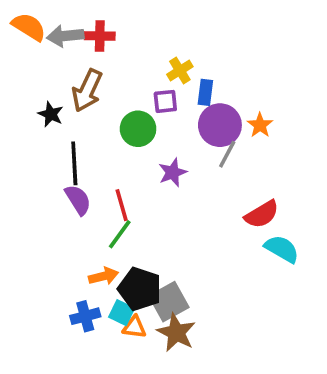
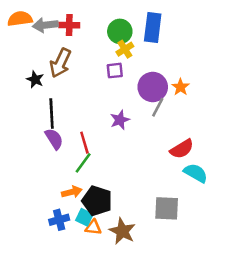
orange semicircle: (29, 27) -> (20, 19), turned -40
blue rectangle: (205, 92) -> (153, 28), moved, size x1.6
green circle: (138, 129) -> (120, 31), moved
gray square: (169, 302) -> (167, 208), moved, turned 32

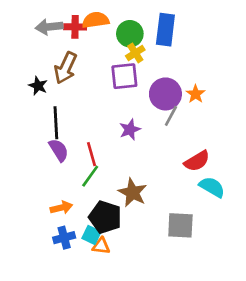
orange semicircle: (20, 19) -> (96, 20), moved
purple square: (115, 71) -> (124, 76), size x1.5
orange arrow: (72, 192) -> (61, 208), moved
brown star: (122, 231) -> (133, 193), moved

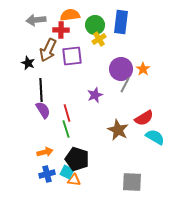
red cross: (75, 27) -> (61, 30), moved
purple square: (124, 76) -> (72, 56), moved
green line: (90, 176) -> (66, 129), turned -54
brown star: (133, 193) -> (118, 130), moved
gray square: (180, 225) -> (132, 182), moved

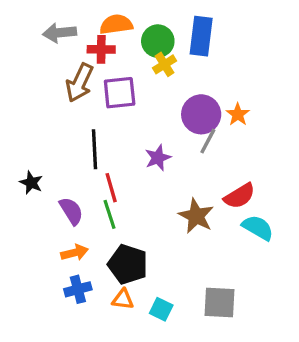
black star: (28, 63) -> (31, 183), moved
black line: (41, 90) -> (95, 149), moved
purple semicircle: (43, 110) -> (71, 211), moved
cyan square: (67, 172) -> (161, 309), moved

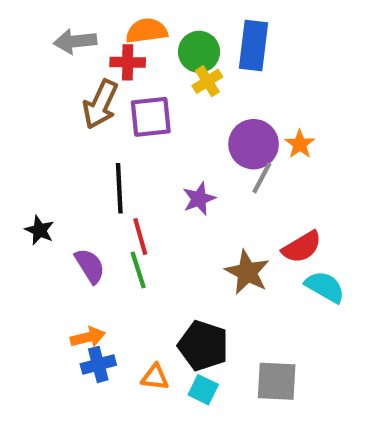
orange arrow: (75, 253) -> (88, 337), moved
black pentagon: (128, 264) -> (203, 346), moved

